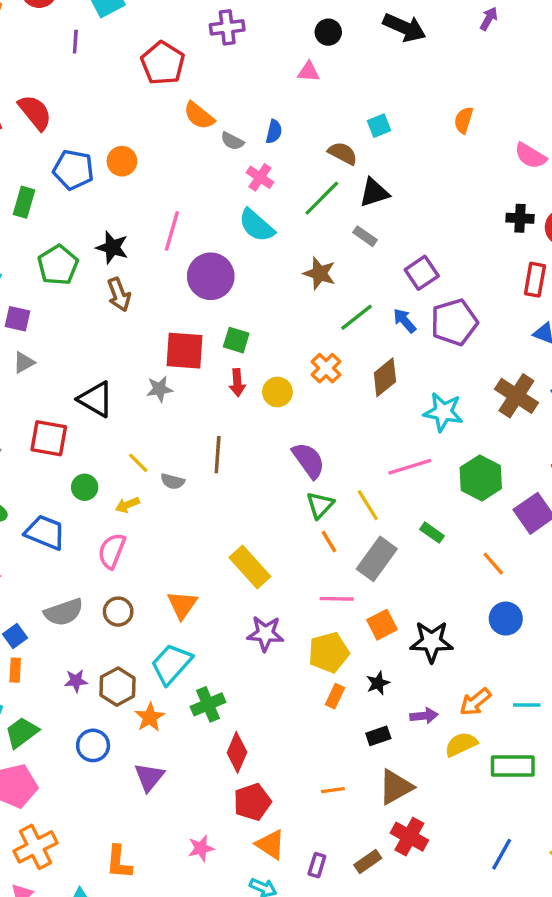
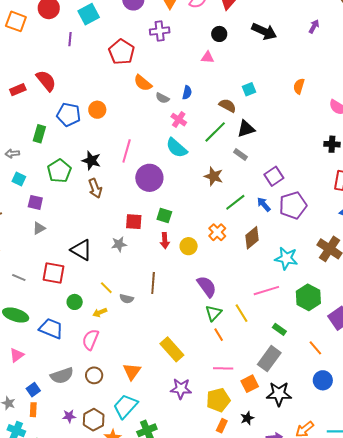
red square: (184, 351) -> (134, 222), size x0.7
gray rectangle: (377, 559) -> (269, 359), moved

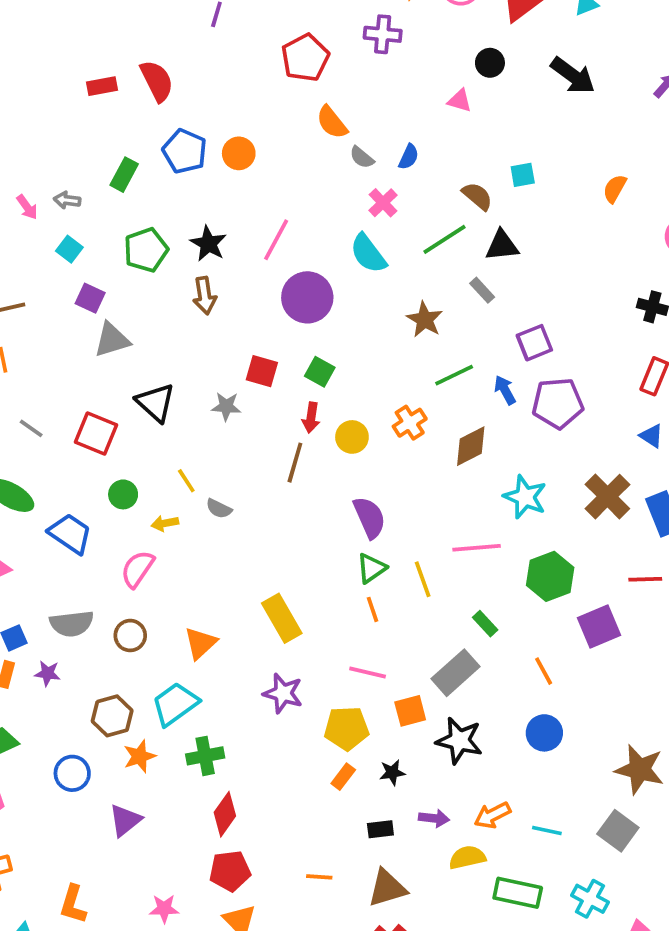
gray triangle: (39, 228) -> (112, 340), moved, size x1.5
brown line: (153, 283) -> (295, 463), moved
purple star: (69, 416) -> (48, 673), moved

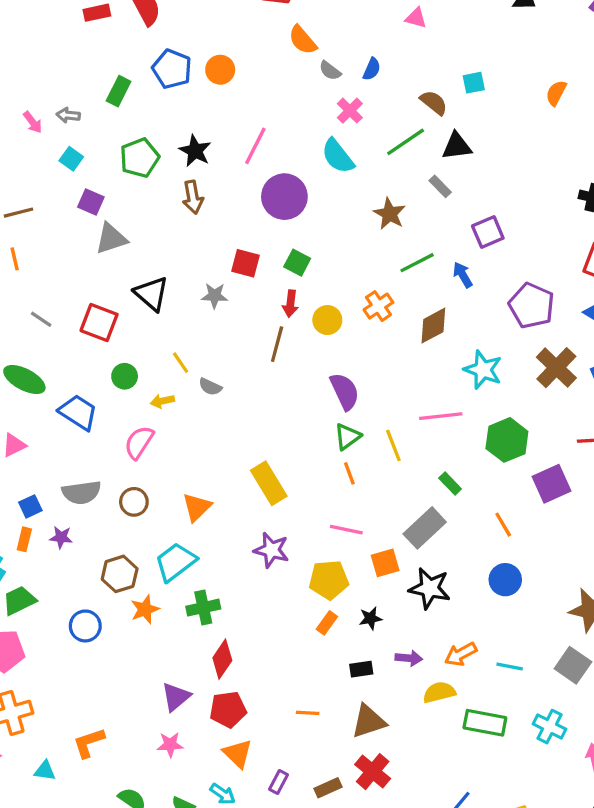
purple pentagon: (558, 403) -> (532, 306), moved, turned 30
purple triangle: (125, 820) -> (176, 697), moved
orange L-shape: (73, 904) -> (89, 743), turned 56

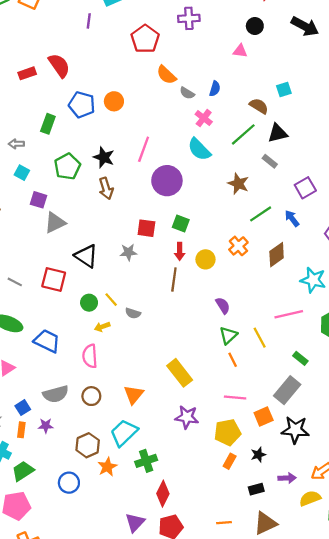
green circle: (125, 376) -> (89, 303), moved
purple semicircle: (345, 391) -> (223, 306), size x0.7
pink semicircle: (139, 442) -> (90, 356), turned -30

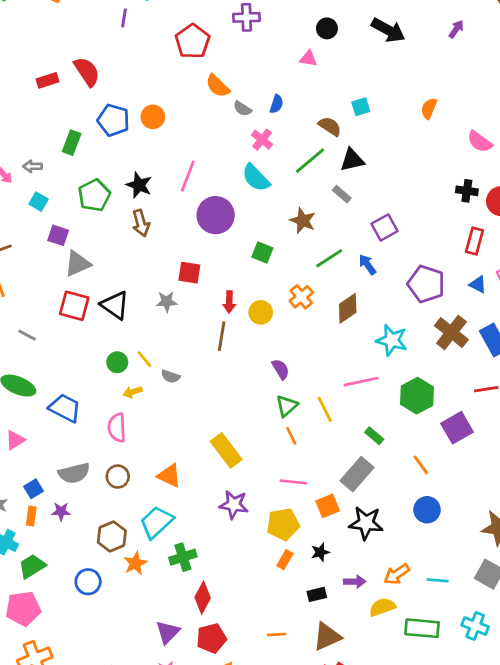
green square: (181, 224) -> (262, 253), moved
red square: (54, 279) -> (74, 306), moved
orange triangle: (134, 395) -> (169, 476), turned -45

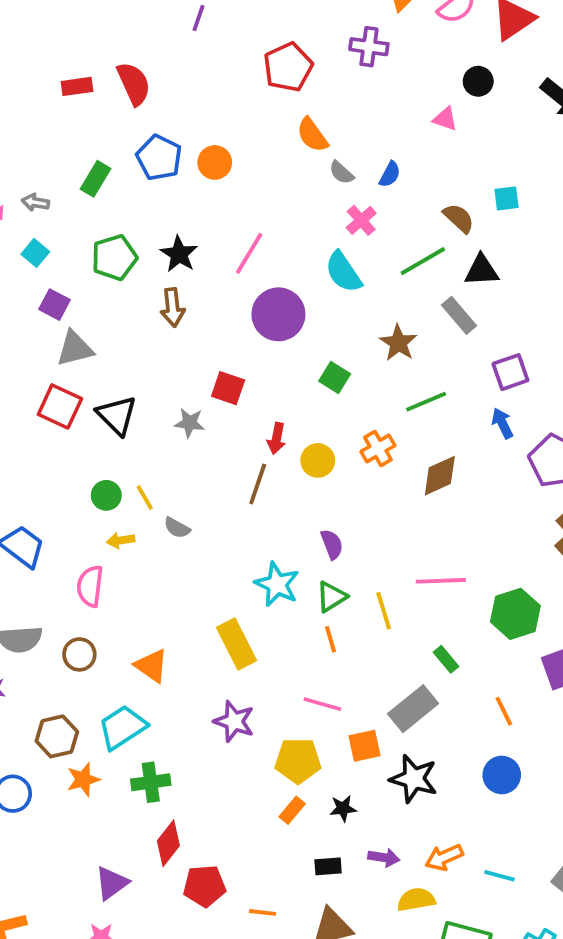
gray rectangle: (342, 194) -> (459, 315), size x1.4
blue arrow: (367, 264) -> (502, 423), moved
cyan star: (392, 340) -> (277, 584), moved
red pentagon: (211, 638) -> (204, 886), moved

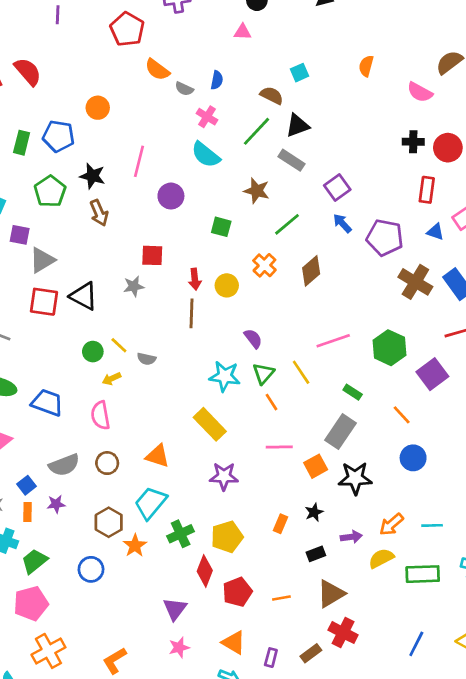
blue pentagon: (159, 158) -> (58, 136), moved
purple circle: (278, 314) -> (171, 196), size x0.7
yellow pentagon: (298, 761) -> (227, 537), moved

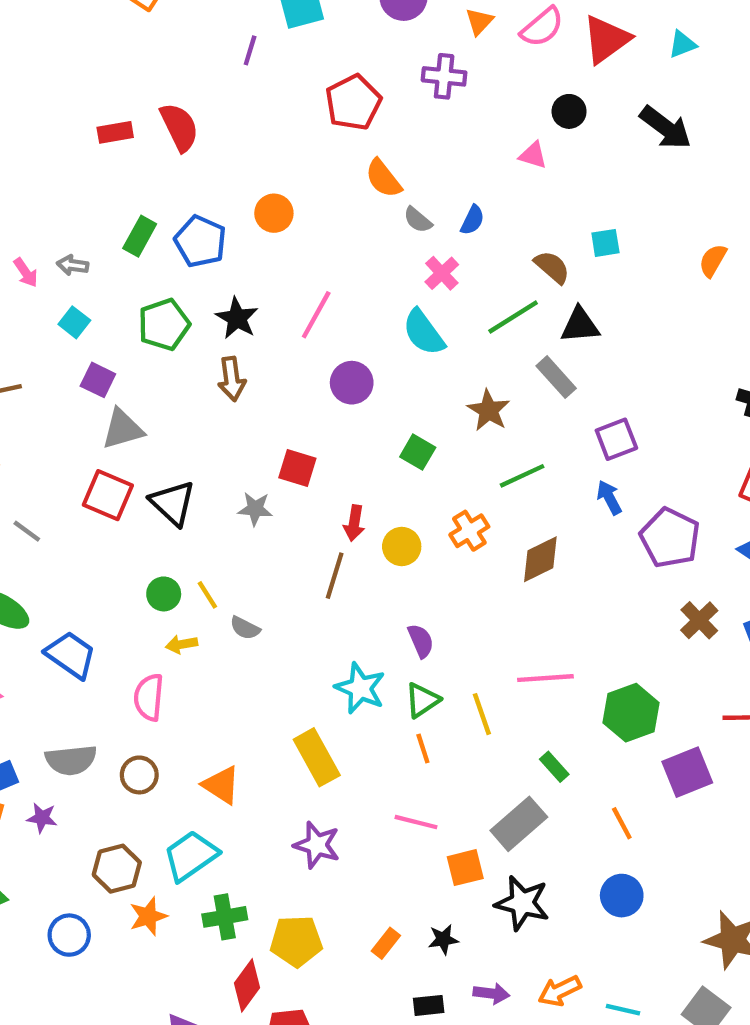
brown cross: (415, 282) -> (699, 620), size x0.7

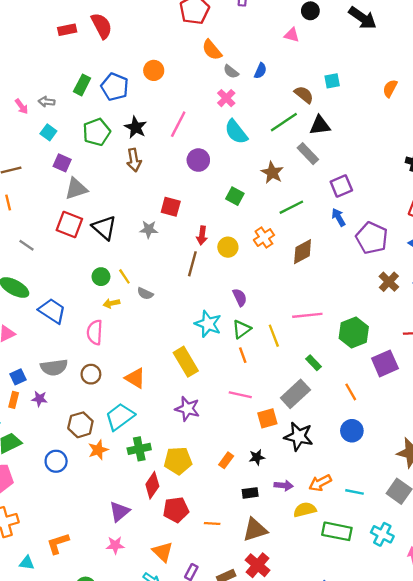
pink cross: (442, 273) -> (226, 98), moved

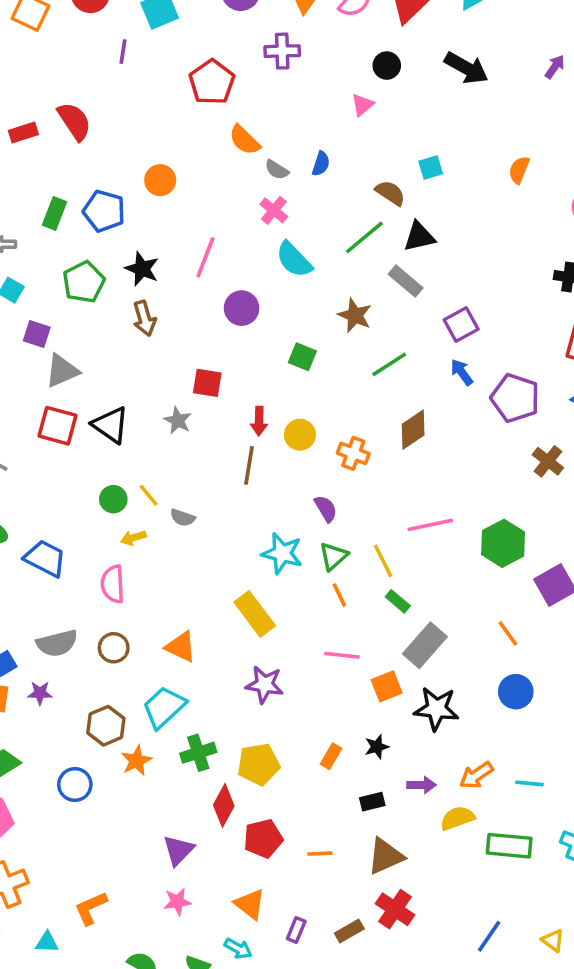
pink triangle: (292, 35) -> (363, 105), turned -49
gray star: (149, 229) -> (178, 420), turned 30
orange cross: (264, 238) -> (353, 453), moved, turned -30
green rectangle: (314, 363) -> (398, 601), moved

